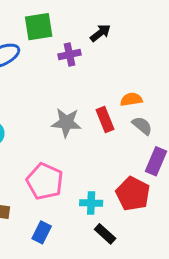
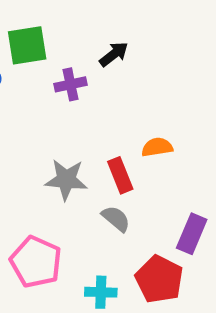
gray semicircle: (142, 126) -> (116, 219), moved

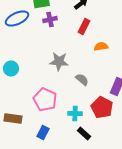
purple cross: (71, 84) -> (50, 20), moved
red rectangle: (120, 175) -> (84, 26), moved, turned 49

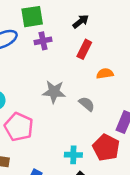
gray semicircle: (82, 80) -> (87, 104), moved
pink pentagon: (45, 100) -> (19, 127), moved

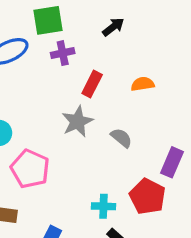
red rectangle: (84, 49) -> (92, 84), moved
orange semicircle: (105, 74) -> (143, 84), moved
gray star: (54, 92) -> (77, 122), turned -30

